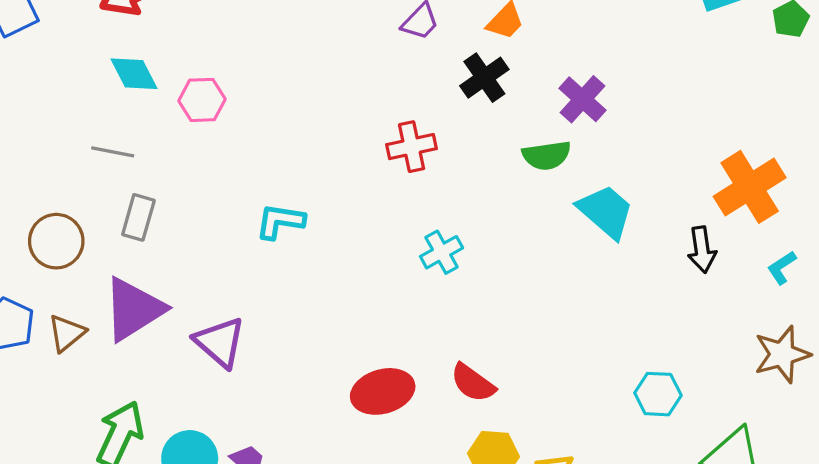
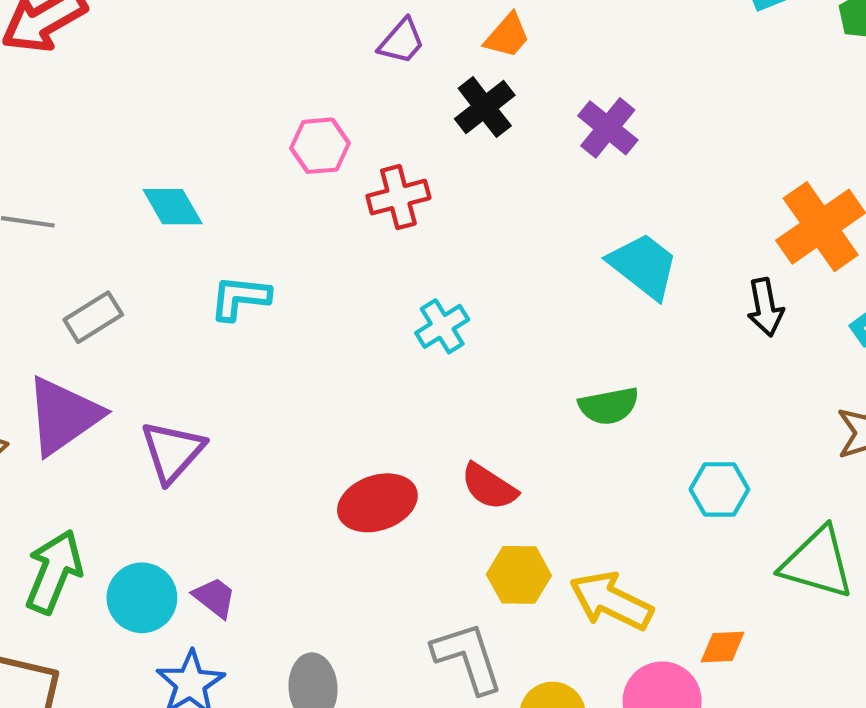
cyan diamond: (134, 74) -> (173, 207), moved
pink hexagon: (202, 100) -> (320, 146), moved
green semicircle: (547, 155) -> (609, 406), moved
gray rectangle: (138, 217) -> (93, 317), moved, turned 45
purple triangle: (220, 342) -> (172, 452), turned 34

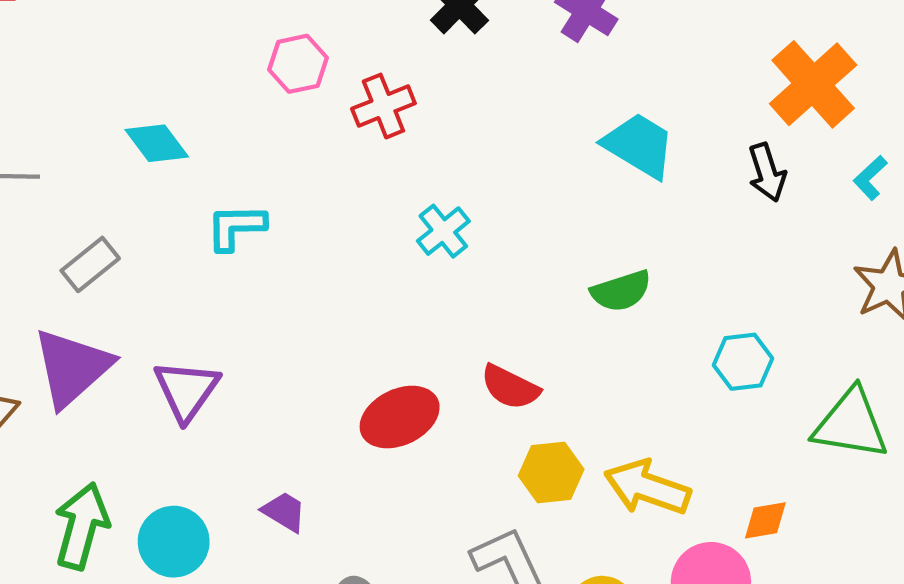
purple trapezoid: (215, 597) -> (284, 512), moved

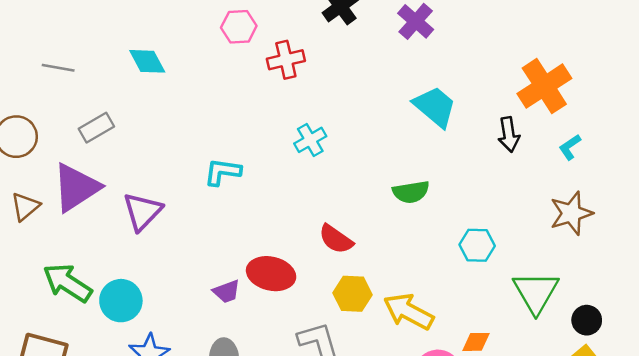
cyan L-shape: (236, 227) -> (222, 172), moved
red ellipse: (400, 417) -> (271, 274), moved, turned 30
green triangle: (851, 424) -> (536, 292), turned 42
purple trapezoid: (284, 512) -> (227, 292), moved, turned 120
green arrow: (82, 526) -> (67, 283), turned -81

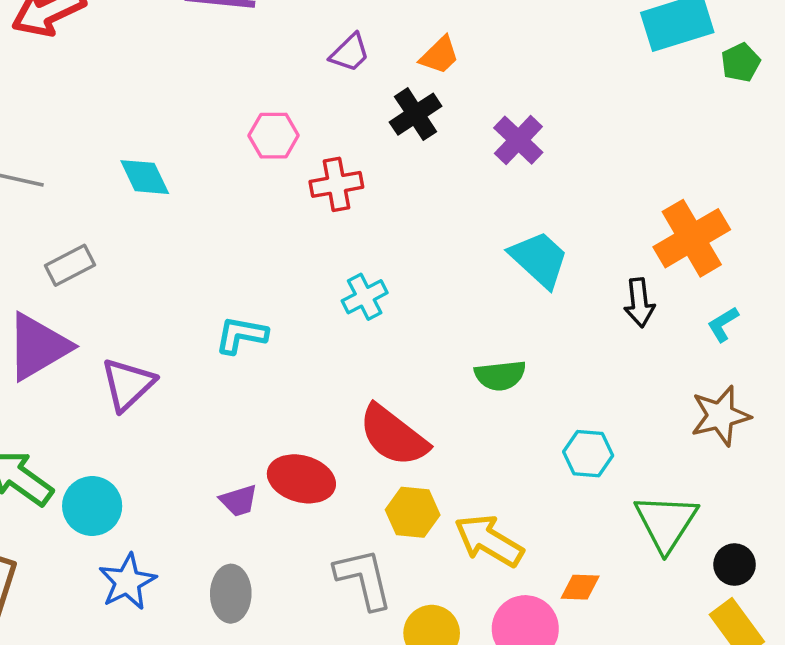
red semicircle: (336, 239) -> (393, 436), size x1.5

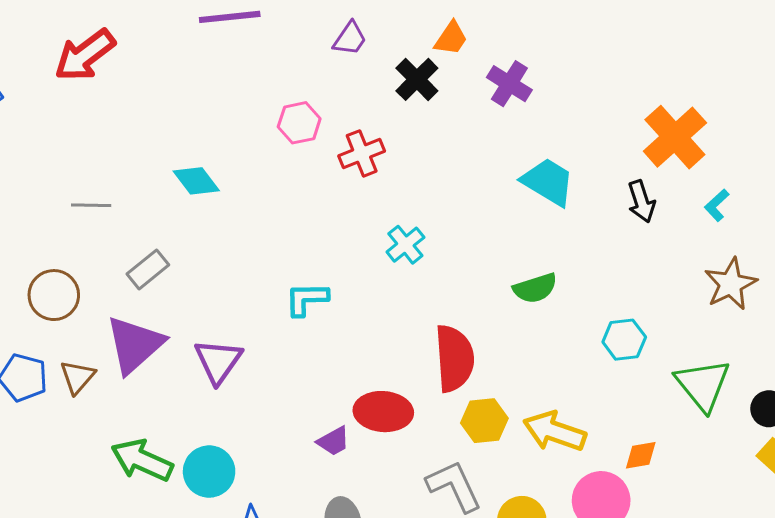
orange trapezoid: (439, 55) -> (451, 38), moved
red semicircle: (393, 436) -> (454, 358), turned -120

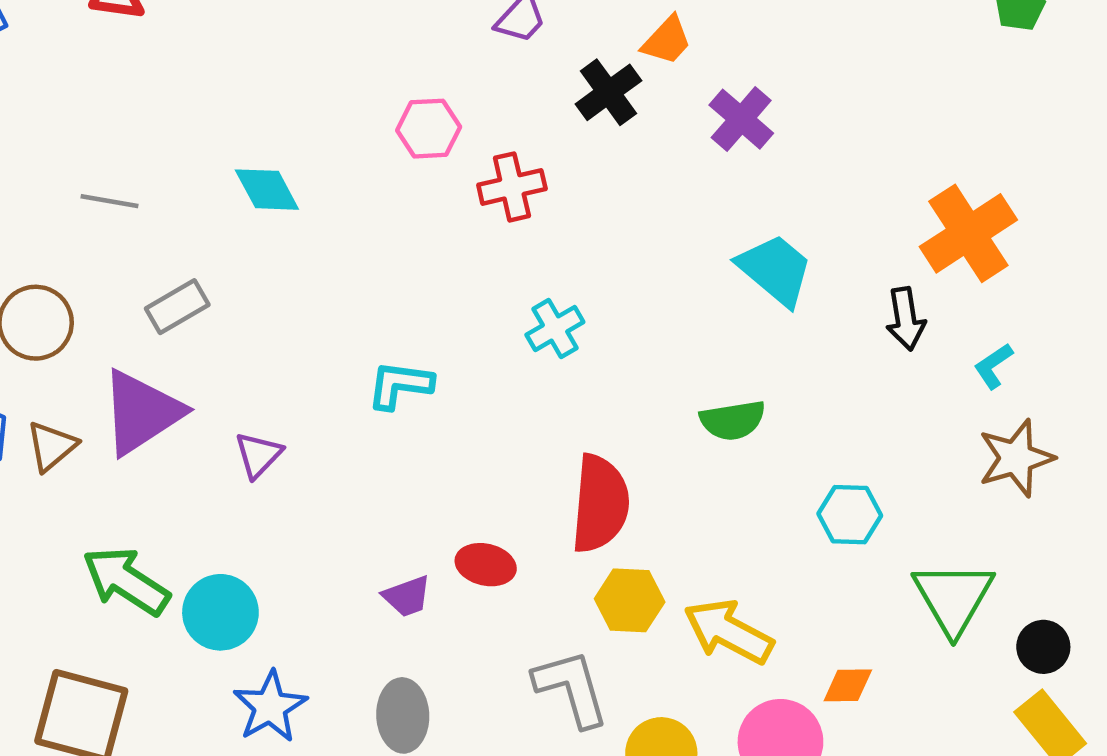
cyan L-shape: (717, 205) -> (993, 366), moved
purple triangle: (218, 361) -> (258, 455), size x0.7
red ellipse: (383, 412) -> (486, 565), size x0.7

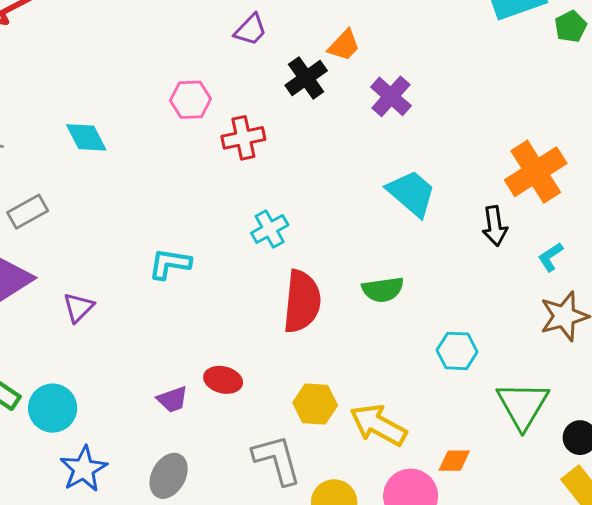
red semicircle: (600, 504) -> (302, 302), moved
gray ellipse: (403, 715) -> (169, 476), turned 30

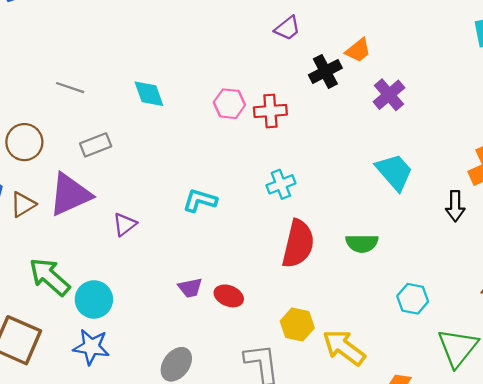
pink hexagon: (190, 100) -> (229, 104), moved
purple trapezoid: (172, 399) -> (190, 288), moved
blue star: (84, 469) -> (91, 347), moved, turned 30

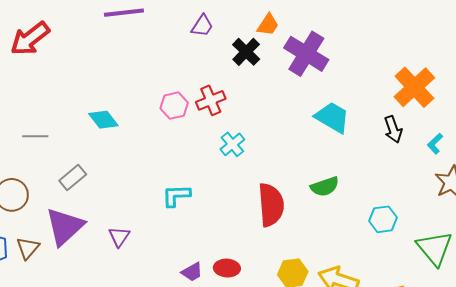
purple cross: (389, 95) -> (306, 54), size x1.5
cyan cross: (281, 184) -> (232, 144), moved

